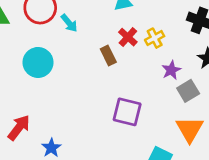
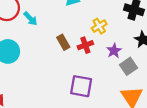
red cross: (128, 37) -> (85, 45), moved, turned 32

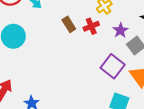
purple square: (81, 86) -> (113, 66), moved, turned 30

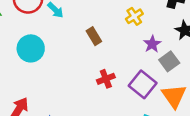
red cross: (91, 26) -> (106, 79), moved

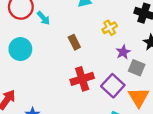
gray square: (169, 61) -> (137, 68), turned -35
red cross: (106, 79) -> (82, 79), size x1.5

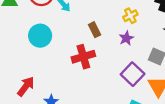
purple star: (123, 52) -> (126, 38), moved
red cross: (82, 79) -> (83, 57), moved

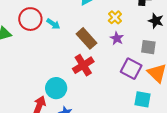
brown rectangle: (95, 30) -> (87, 38), size x1.5
cyan circle: (40, 36) -> (56, 88), moved

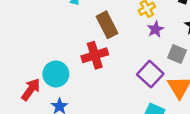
purple star: (117, 38) -> (155, 29), moved

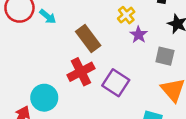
purple square: (150, 74) -> (116, 83), moved

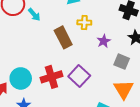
yellow cross: (126, 15) -> (84, 22), moved, turned 32
red cross: (81, 72) -> (51, 77), moved

